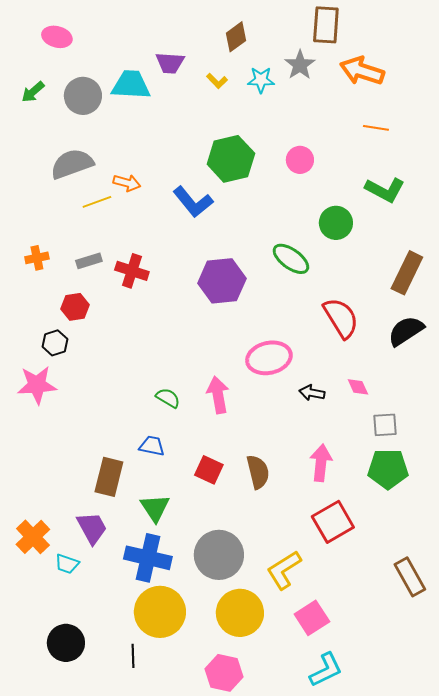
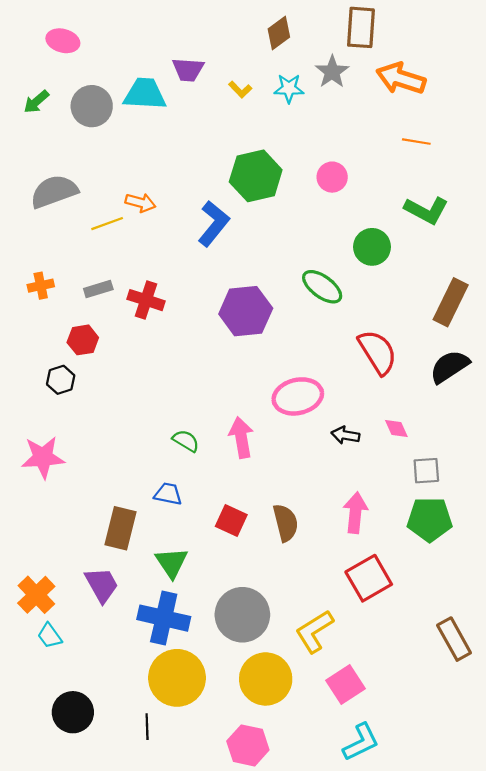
brown diamond: (236, 37) -> (279, 33), moved
gray semicircle: (72, 164) -> (54, 191), moved
blue L-shape: (193, 202) -> (214, 224), turned -102
pink star: (37, 385) -> (43, 457), moved
cyan trapezoid: (67, 564) -> (50, 636), moved, turned 35

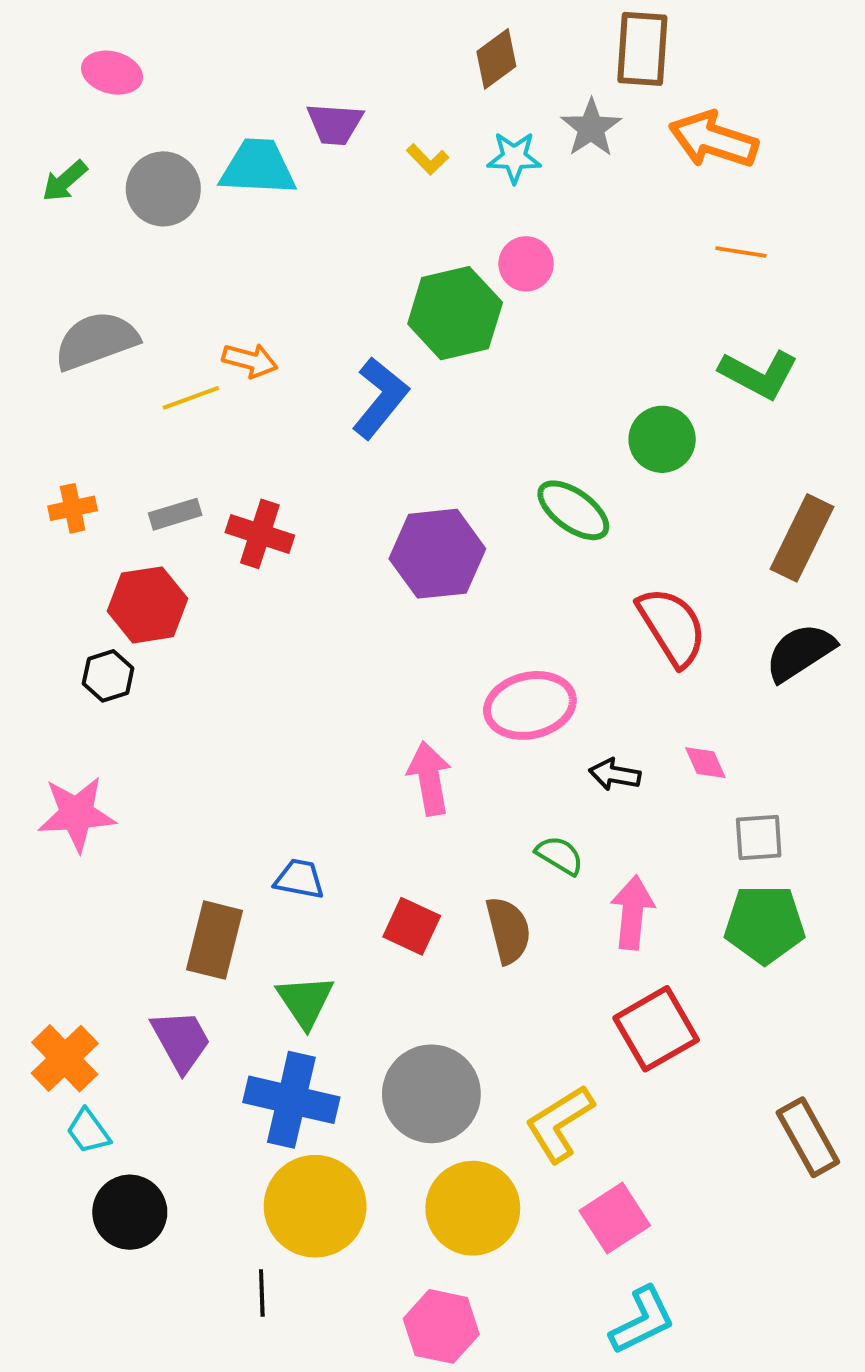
pink circle: (332, 177) -> (526, 264), moved
red hexagon: (83, 340) -> (147, 605), size x1.4
green semicircle: (186, 441) -> (560, 855), moved
black circle: (73, 712) -> (130, 1212), moved

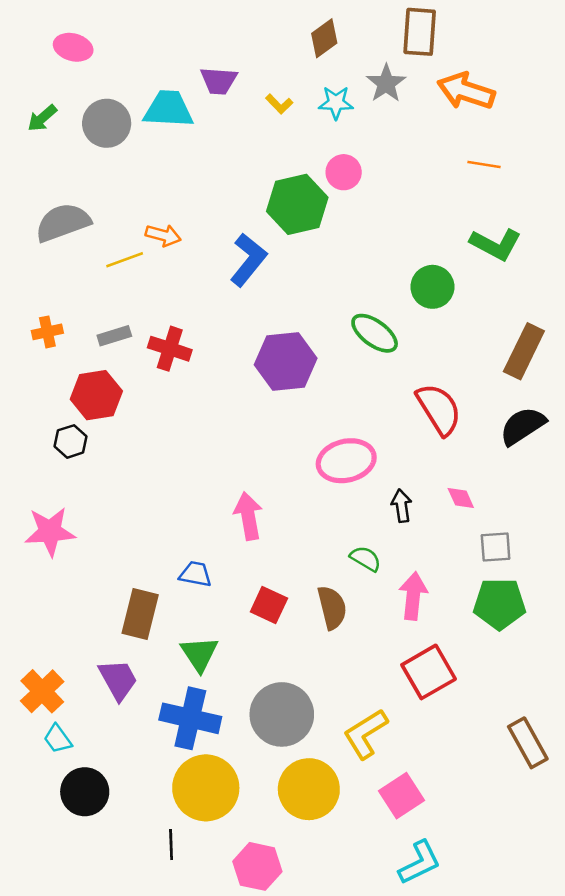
black arrow: (615, 774) -> (402, 506), turned 72
pink arrow: (429, 778) -> (248, 516), moved
pink hexagon: (441, 1326) -> (257, 866), moved

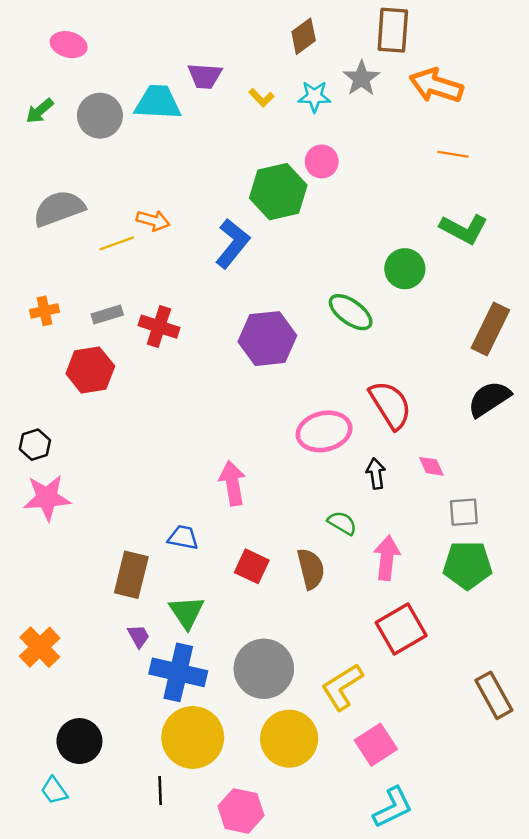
red semicircle: (439, 409) -> (390, 405), moved
black hexagon: (71, 441) -> (35, 445), moved
purple trapezoid: (118, 680) -> (139, 636), moved, size x0.6
cyan trapezoid: (58, 739) -> (54, 790), moved

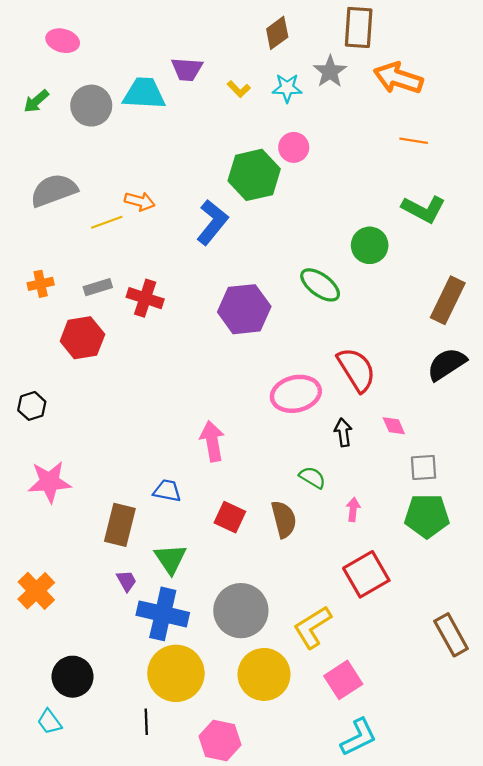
pink star: (47, 498) -> (49, 482), moved
pink arrow: (387, 558) -> (353, 509), size x0.6

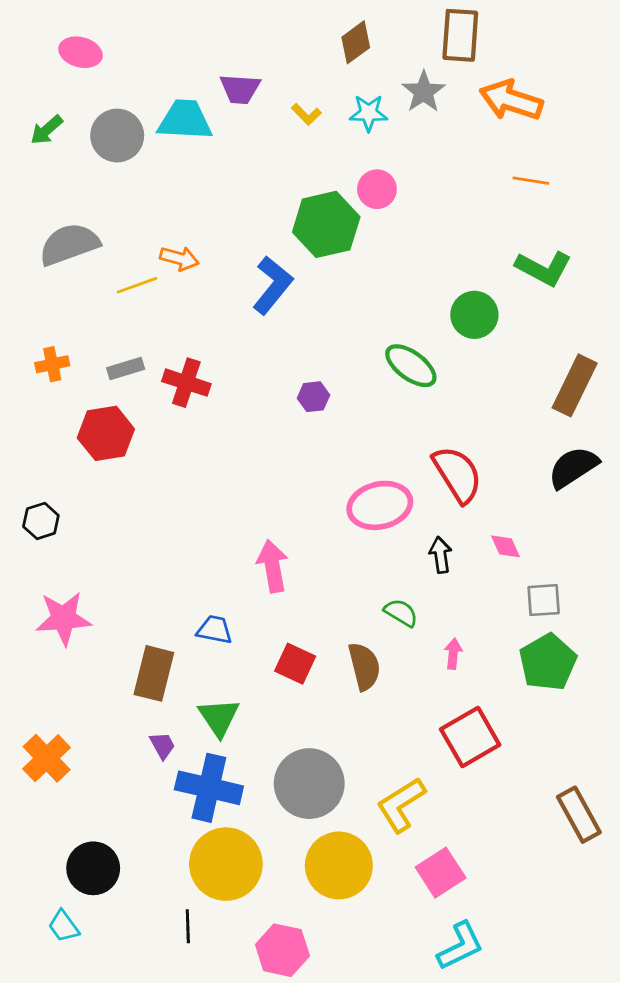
purple hexagon: (244, 309) -> (313, 397), size x0.5
green pentagon: (427, 516) -> (548, 662), turned -30

